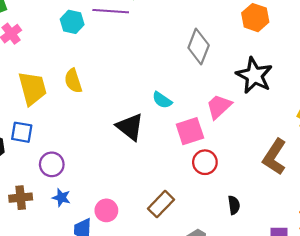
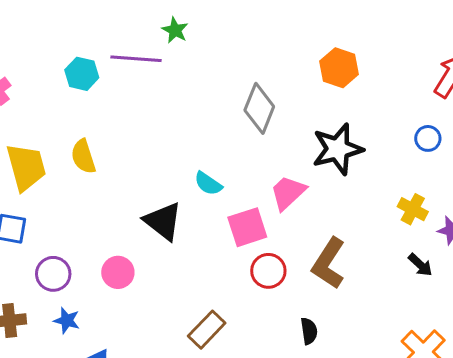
black star: (254, 75) -> (338, 149), turned 30
brown L-shape: (275, 157) -> (329, 263), moved
pink circle: (106, 210) -> (118, 272), moved

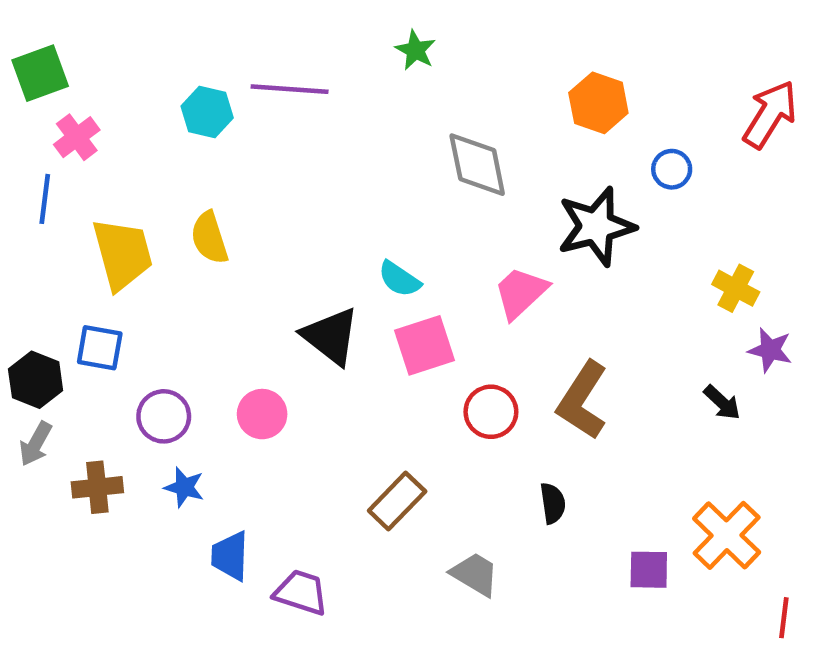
green star: (175, 30) -> (415, 50), moved
gray diamond: (259, 108) -> (477, 165), turned -33
blue circle: (428, 138) -> (672, 169), moved
yellow cross: (413, 209) -> (736, 288), moved
pink square: (247, 227) -> (425, 345), moved

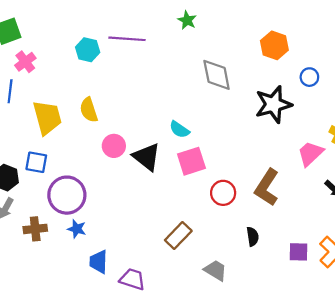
pink trapezoid: (521, 293) -> (311, 154), moved
pink circle: (262, 414) -> (114, 146), moved
purple circle: (164, 416) -> (67, 195), size x1.5
purple square: (649, 570) -> (298, 252), moved

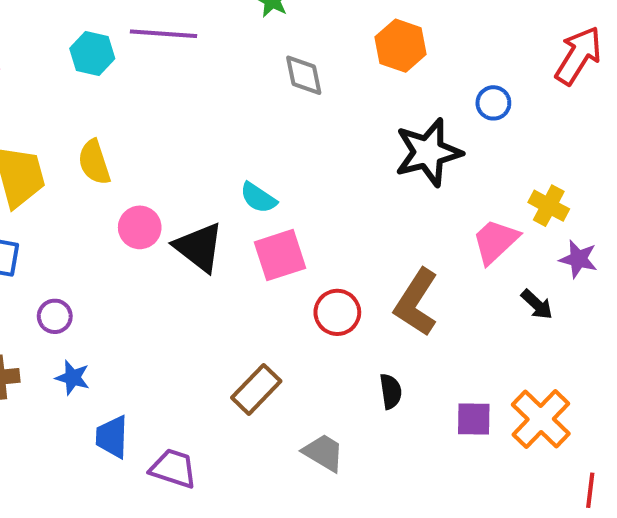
orange hexagon: (274, 45) -> (401, 46), moved
gray diamond: (217, 75) -> (304, 75), moved, size x0.7
purple circle: (67, 195) -> (55, 316), size x0.5

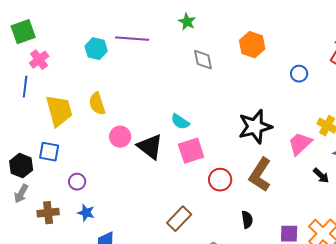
black star: (428, 152) -> (255, 127), moved

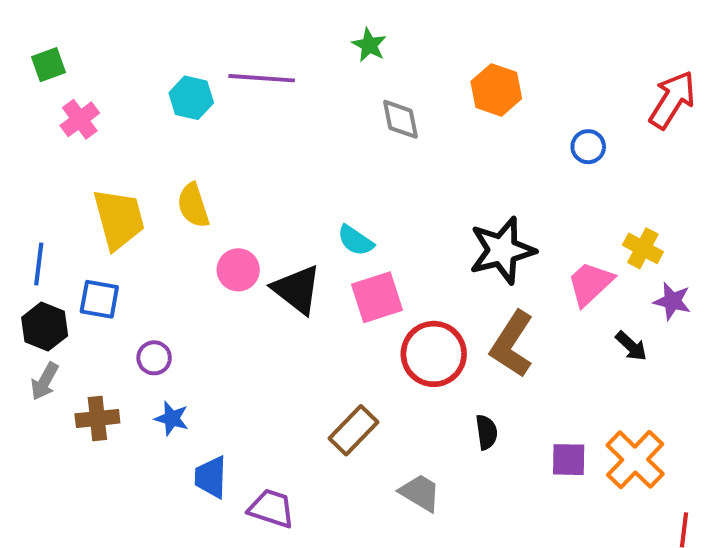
green square: (23, 32) -> (49, 65), size x0.7
blue line: (25, 87) -> (39, 264), moved
red circle: (220, 180) -> (434, 354), size x1.4

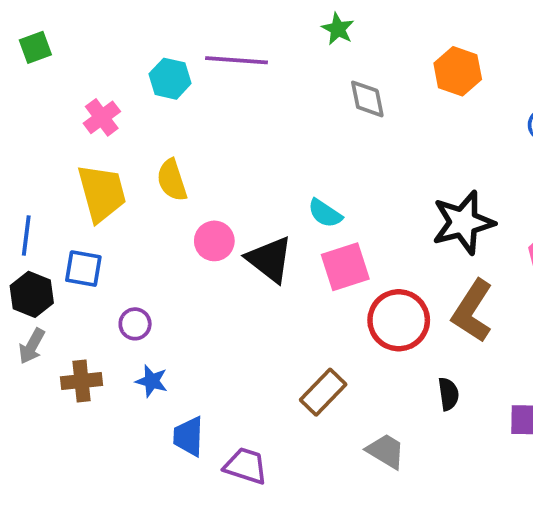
pink cross: (80, 119) -> (102, 117), moved

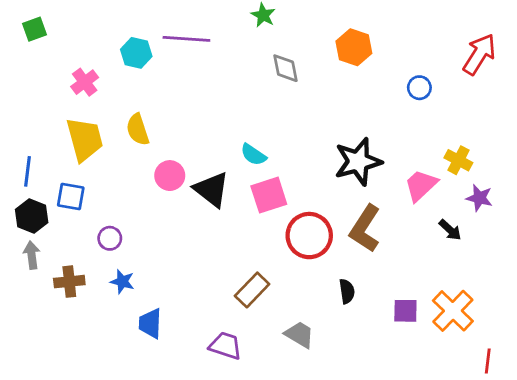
gray arrow: (32, 346) -> (32, 255), turned 144
purple trapezoid: (246, 466) -> (226, 346), moved

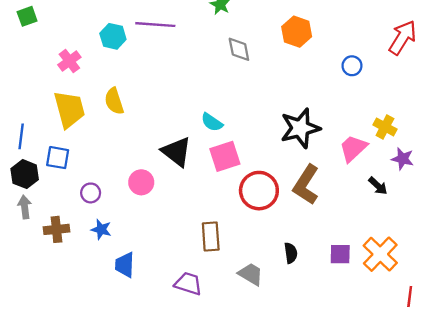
pink circle: (170, 176) -> (141, 182), moved
brown rectangle: (252, 290) -> (211, 236), turned -48
black semicircle: (347, 291) -> (291, 253), moved

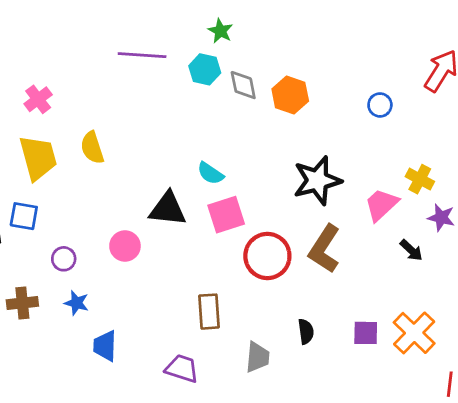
orange hexagon: (297, 32) -> (290, 95), moved
cyan hexagon: (113, 36) -> (205, 69), moved
black triangle: (177, 152) -> (168, 209), turned -32
gray trapezoid: (251, 274) -> (257, 357), turned 64

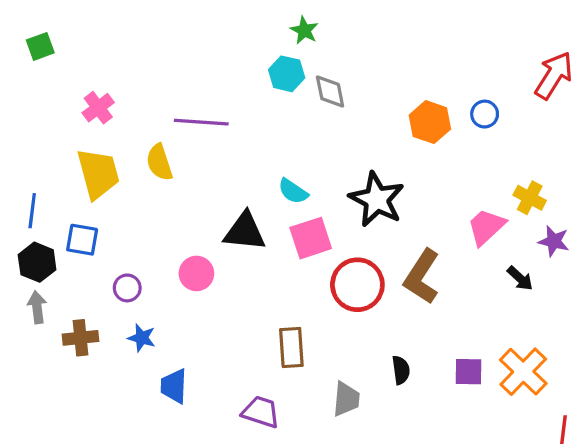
purple line: (142, 55) -> (201, 122), moved
orange hexagon: (290, 95) -> (430, 122), moved
black star: (317, 180) -> (377, 199), moved, turned -30

